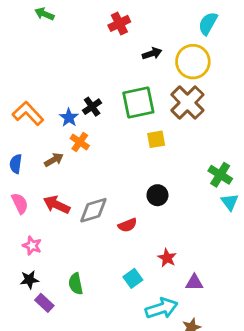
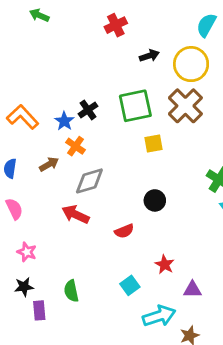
red arrow: (57, 205) -> (75, 214), moved
gray diamond: (93, 210) -> (89, 181), moved
purple rectangle: (44, 303) -> (39, 310), turned 42

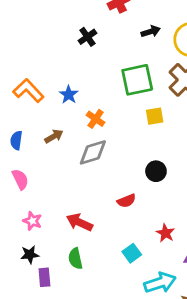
black cross: (88, 110) -> (87, 37), moved
orange cross: (75, 146) -> (96, 119), moved
red arrow: (75, 214) -> (79, 222), moved

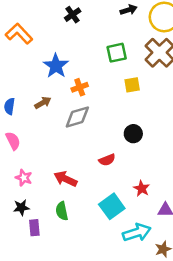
green square: (137, 80) -> (117, 53), size x0.7
orange L-shape: (28, 91) -> (19, 34), moved
blue star: (69, 95) -> (56, 66), size x1.5
orange cross: (96, 119) -> (80, 87), turned 35
cyan square: (132, 253) -> (112, 206), size x1.5

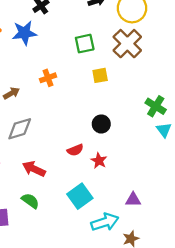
blue star: (56, 66) -> (24, 33), moved, turned 30
gray diamond: (77, 117) -> (20, 129), moved
red star: (142, 188) -> (99, 161), moved
green semicircle: (62, 211) -> (30, 201), turned 138

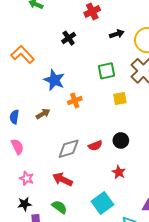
blue star: (24, 33) -> (54, 80), moved, turned 30
gray diamond: (20, 129) -> (69, 149), moved
red semicircle: (75, 150) -> (95, 146), moved

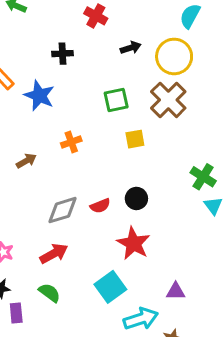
red cross: (92, 11) -> (96, 16), turned -35
black cross: (69, 38) -> (63, 54), turned 32
blue star: (54, 80) -> (39, 96), moved
red star: (119, 172) -> (134, 243), size x1.6
red arrow: (62, 179) -> (54, 254), turned 126

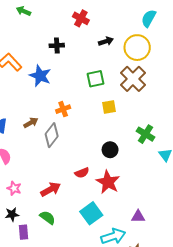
green cross: (203, 177) -> (145, 134), moved
red semicircle: (100, 206) -> (82, 173), moved
gray diamond: (63, 210) -> (52, 135), moved, turned -35

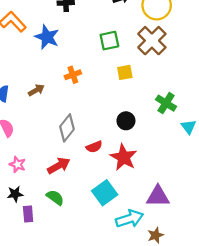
gray diamond: (52, 135) -> (67, 128), moved
purple triangle: (138, 216) -> (158, 196), size x1.5

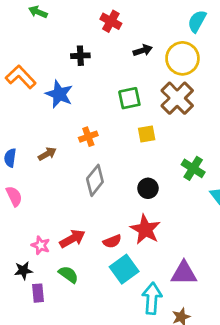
gray diamond: (67, 128) -> (95, 180), moved
red semicircle: (94, 147) -> (112, 241), moved
pink star: (17, 164) -> (41, 245), moved
cyan arrow: (129, 219) -> (152, 298), turned -68

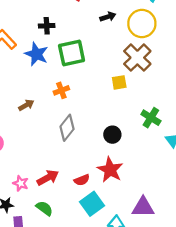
black cross: (80, 56) -> (47, 26), moved
green square: (129, 98) -> (72, 53), moved, size x1.4
yellow square: (147, 134) -> (119, 82), moved

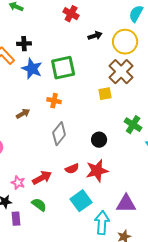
black cross: (47, 26) -> (24, 44), moved
orange cross: (61, 90) -> (54, 101), turned 32
red star: (110, 170) -> (97, 171), turned 30
red semicircle: (82, 180) -> (72, 169), moved

